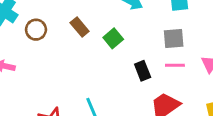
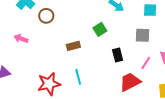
brown rectangle: (80, 27) -> (73, 46), moved, turned -72
pink line: (175, 65) -> (146, 63), moved, turned -64

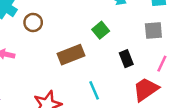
brown rectangle: (73, 46) -> (71, 55), size x1.5
cyan line: (78, 77) -> (94, 90), moved

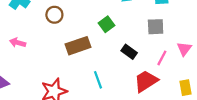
brown circle: (33, 22) -> (54, 15), moved
black rectangle: (126, 59) -> (129, 52), turned -35

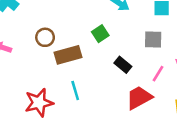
brown circle: (54, 15) -> (45, 37), moved
cyan line: (98, 80) -> (75, 90), moved

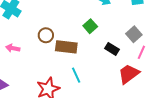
gray square: (153, 39) -> (134, 34), moved, turned -35
brown rectangle: (68, 55) -> (66, 47), turned 30

